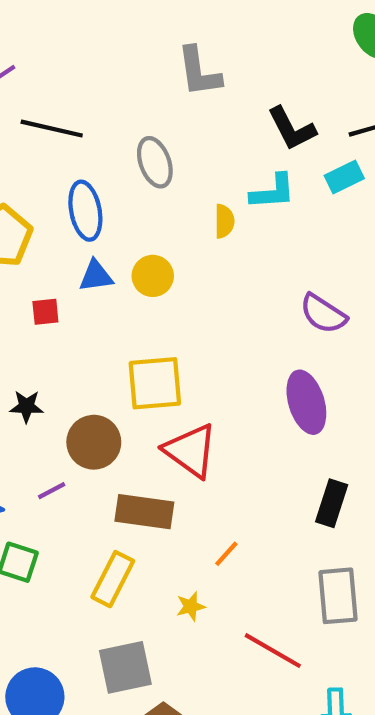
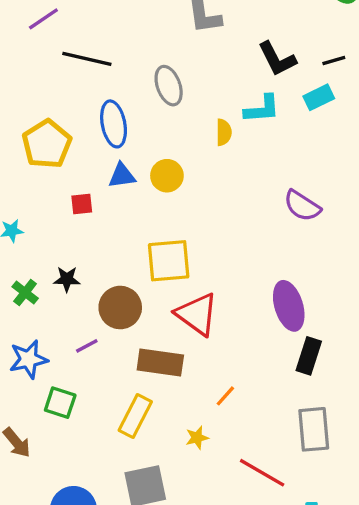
purple ellipse: (306, 402) -> (289, 306), moved

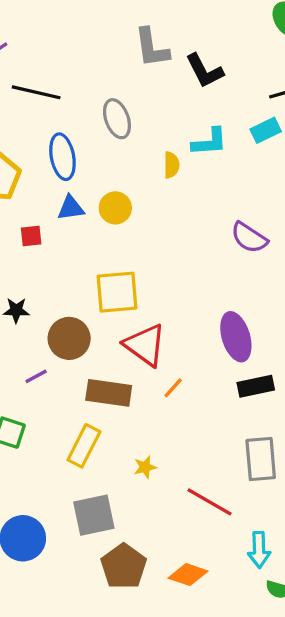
black L-shape: (277, 59) -> (205, 71), moved
black rectangle: (309, 356) -> (256, 386), turned 60
orange line: (225, 396) -> (173, 388), moved

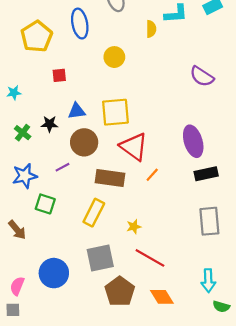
blue triangle: (71, 208) -> (77, 111), moved
red line: (209, 502) -> (150, 258), moved
orange diamond: (188, 575) -> (162, 297), turned 40

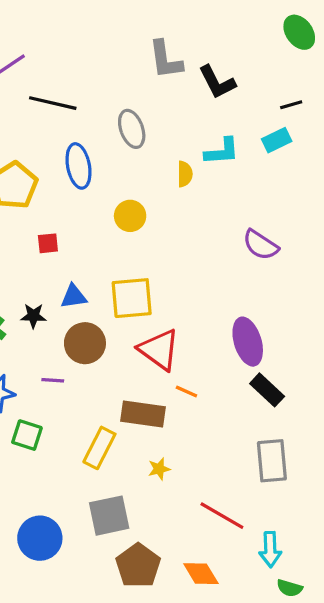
purple line: (62, 167) -> (53, 380), turned 32
black rectangle: (206, 174) -> (267, 390), turned 55
orange line: (152, 175) -> (186, 392), turned 72
brown rectangle: (110, 178) -> (143, 414), moved
red line: (150, 258) -> (222, 516), moved

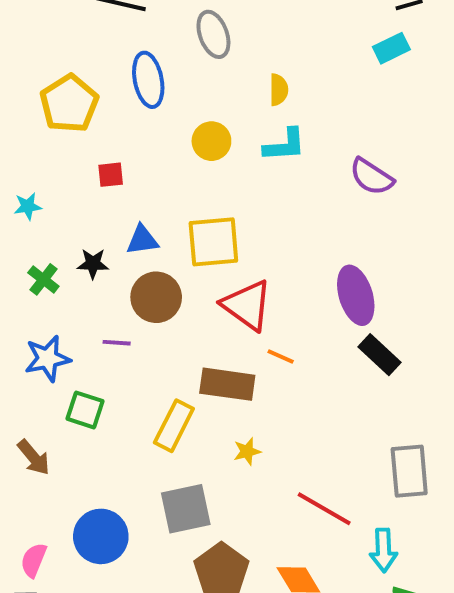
cyan L-shape: (222, 151) -> (285, 145), moved
gray rectangle: (272, 461) -> (409, 471), moved

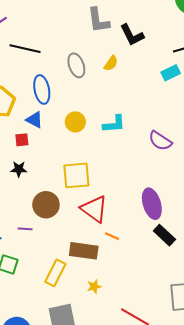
yellow semicircle: (279, 90) -> (111, 63), moved, turned 35
blue triangle: (142, 240) -> (34, 120), moved, turned 36
black star: (93, 264) -> (19, 169), moved

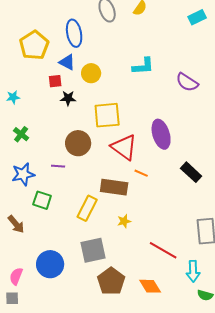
yellow circle: (75, 122) -> (91, 73), moved
black star: (19, 169) -> (68, 98), moved
purple ellipse: (152, 204) -> (161, 134), moved

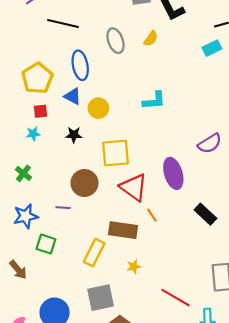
red square: (55, 81) -> (41, 111), moved
purple semicircle: (187, 82) -> (210, 143), moved, turned -65
cyan star: (13, 97) -> (33, 134), moved
orange line: (141, 173) -> (152, 215), turned 32

